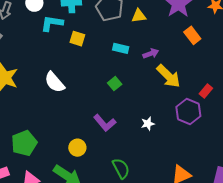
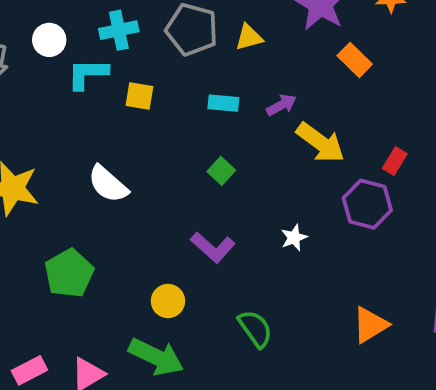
green pentagon: (24, 143) -> (69, 273), moved

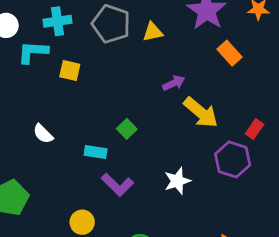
cyan rectangle: (223, 103) -> (96, 152), moved
white semicircle: (108, 184) -> (43, 134), size x0.7
white star: (294, 238) -> (177, 181), size x1.4

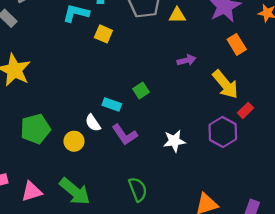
yellow arrow: (201, 112) -> (225, 84), moved
white semicircle: (43, 134) -> (93, 123), moved
yellow circle: (82, 222) -> (74, 141), moved

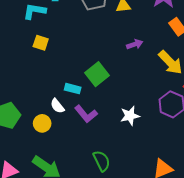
yellow square: (103, 34) -> (41, 43), moved
green square: (141, 91) -> (97, 74), size x1.6

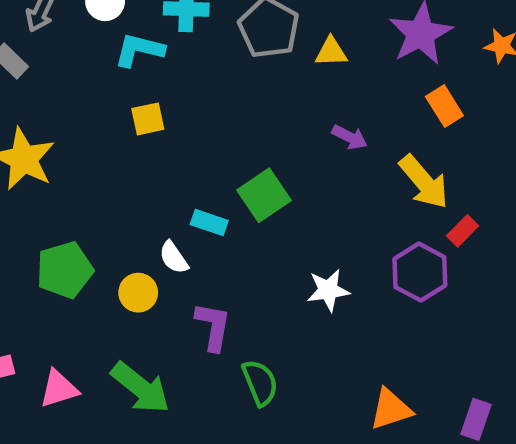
yellow square: (41, 43) -> (148, 119), turned -35
purple arrow: (135, 44) -> (350, 137), turned 42
purple L-shape: (86, 114) -> (213, 326), moved, turned -135

